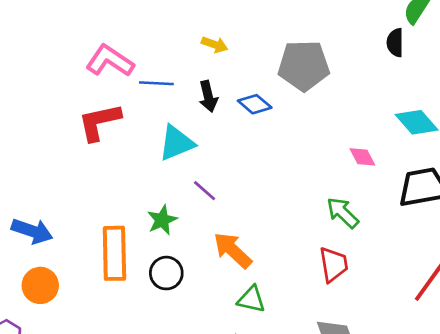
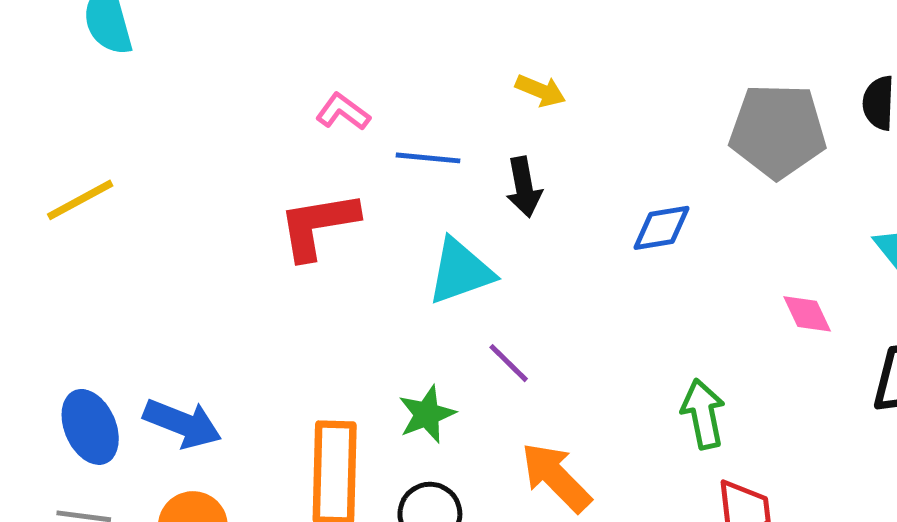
pink L-shape: (110, 61) -> (343, 112), size x0.6
gray pentagon: (304, 65) -> (778, 131), moved
blue diamond: (255, 104) -> (661, 228), moved, turned -52
green arrow: (343, 213) -> (703, 414), moved, turned 32

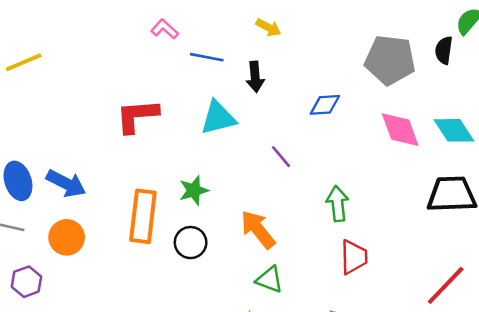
red L-shape: (318, 225) -> (137, 116), moved
pink diamond: (807, 314) -> (400, 130), moved, size x1.6
purple line: (509, 363) -> (281, 157), moved

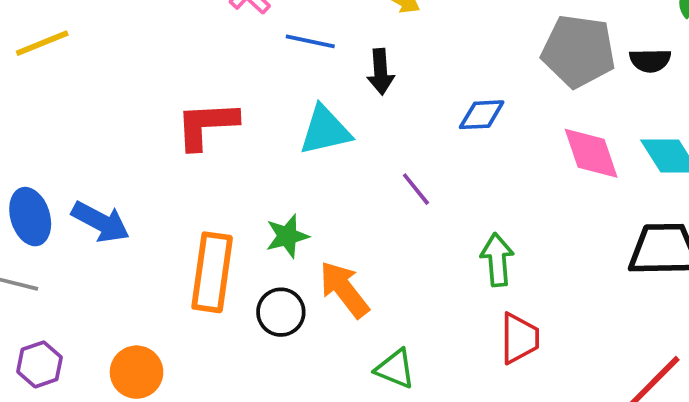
black semicircle: (444, 50) -> (650, 60), moved, turned -100
orange arrow: (258, 229) -> (344, 289), moved
orange circle: (67, 237) -> (137, 372), moved

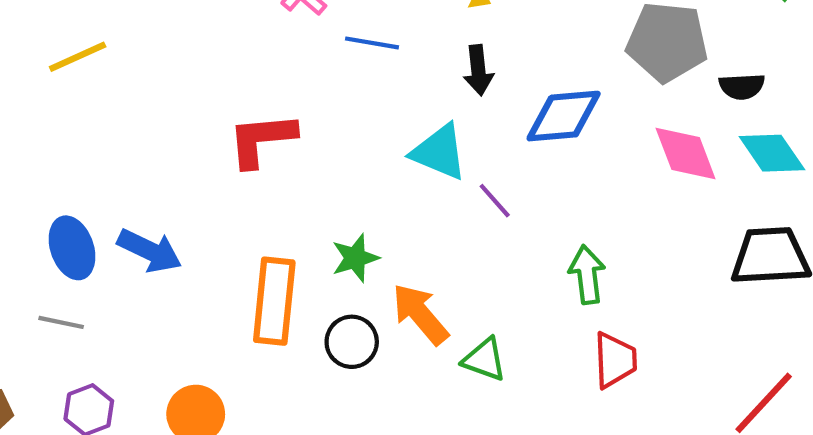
black semicircle: (650, 60) -> (742, 86), moved
black arrow: (381, 72) -> (478, 70), moved
blue diamond: (482, 115) -> (564, 116), size x1.5
cyan triangle: (325, 130) -> (439, 152), moved, turned 38
green triangle: (395, 369) -> (484, 360), moved

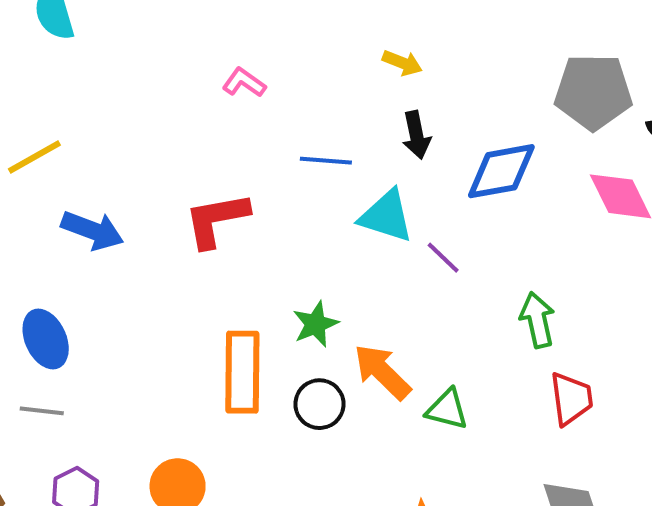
blue line: (372, 43) -> (326, 161), moved
blue arrow: (150, 251) -> (92, 230), moved

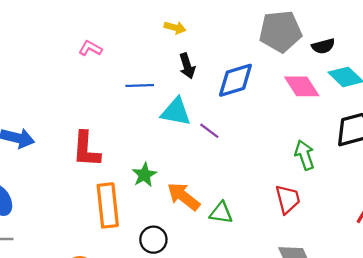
red L-shape: (216, 220) -> (86, 149), moved, turned -69
green arrow: (537, 320) -> (305, 155), moved
black circle: (319, 404) -> (153, 240), moved

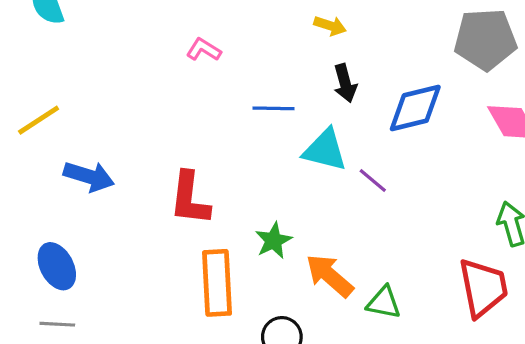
red trapezoid: (288, 199) -> (483, 288), size x1.4

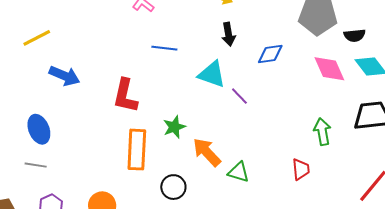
blue line: (273, 108) -> (164, 48), moved
blue diamond: (415, 108) -> (270, 54), size x0.7
red trapezoid: (483, 288) -> (301, 169), size x0.6

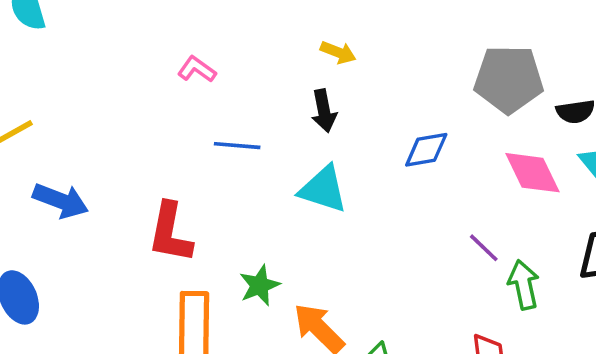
black arrow: (228, 34) -> (324, 111), moved
purple line: (239, 96) -> (484, 248), moved

